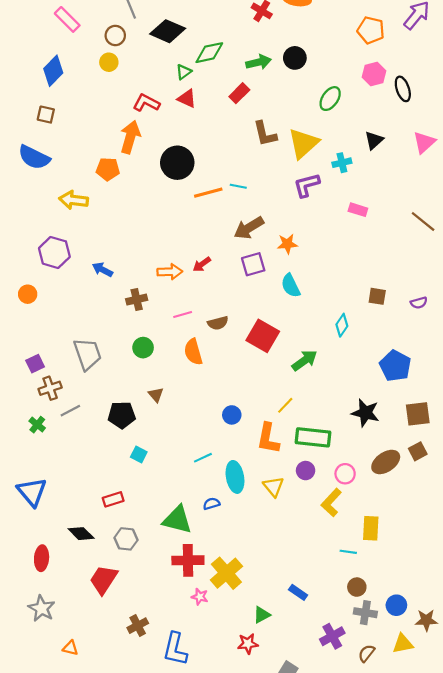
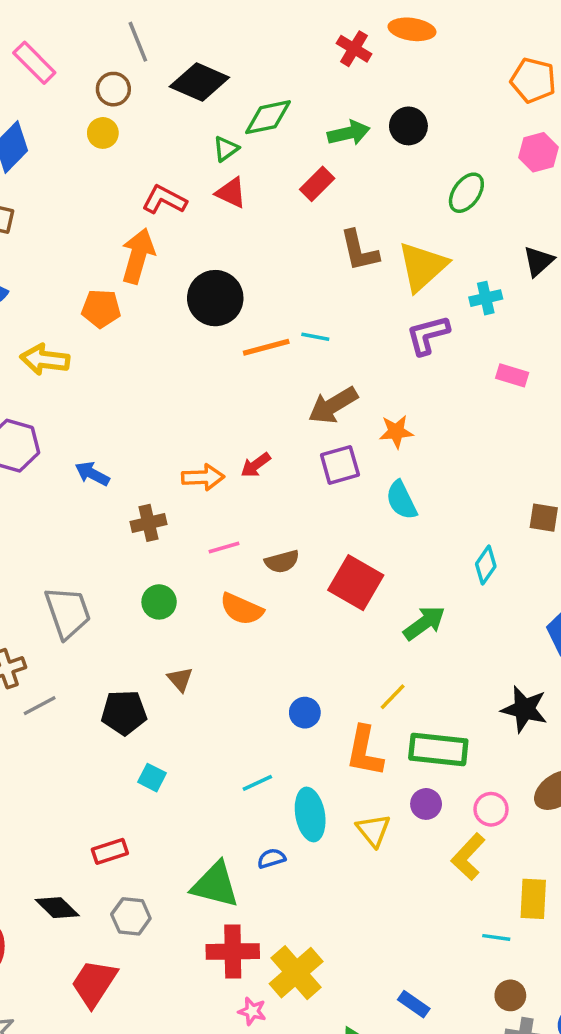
orange semicircle: (193, 352) -> (242, 609), turned -50

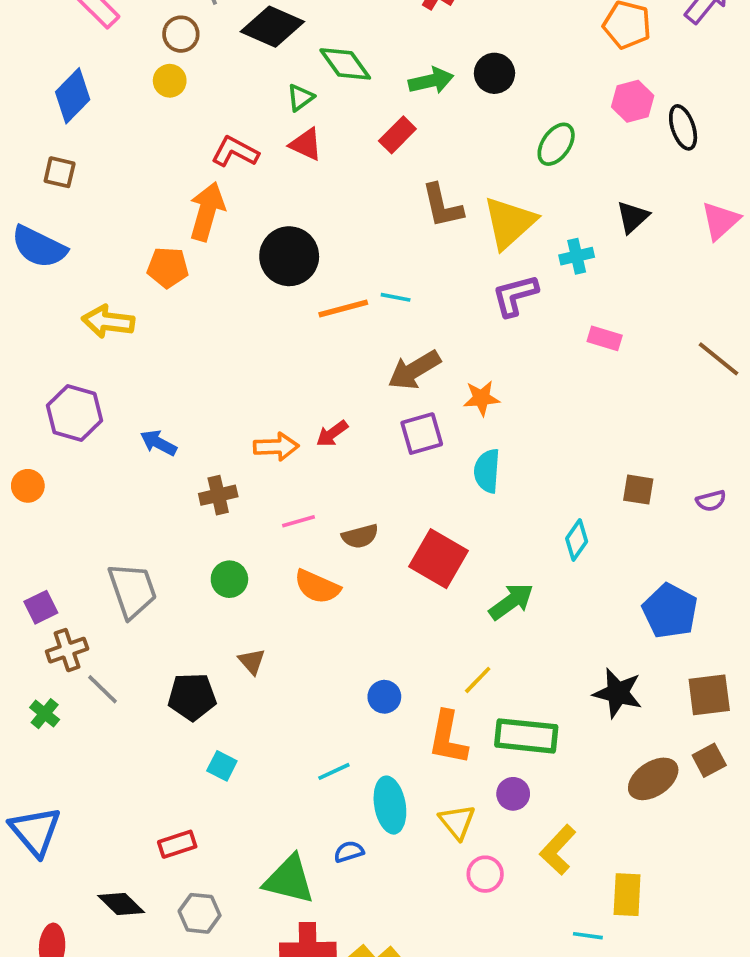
green diamond: (268, 117) -> (345, 64), turned 66
cyan semicircle: (401, 500) -> (487, 471), turned 30
gray line: (40, 706) -> (102, 689), turned 72
pink circle: (491, 809) -> (485, 874), moved

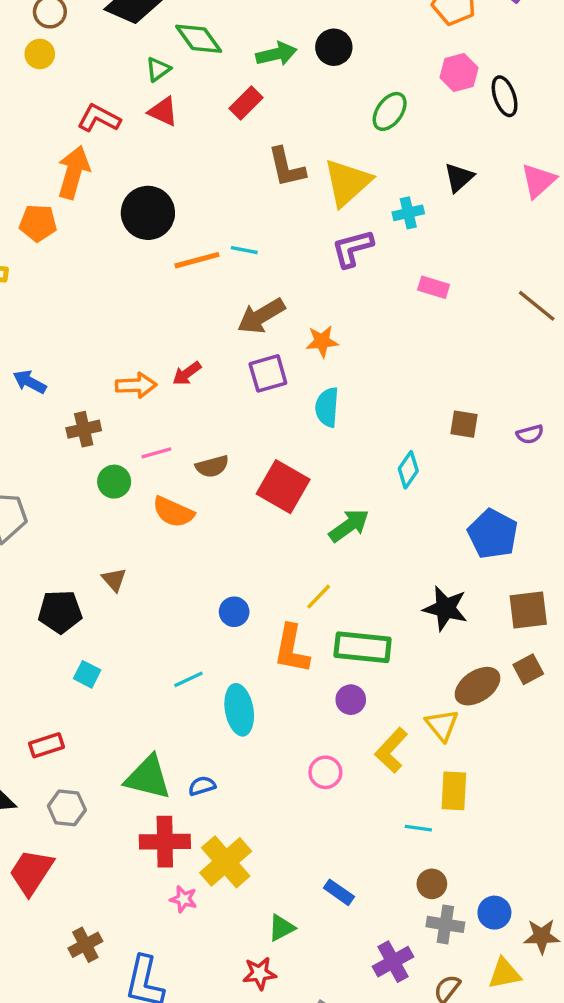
green circle: (229, 579) -> (114, 482), moved
yellow triangle: (457, 822) -> (442, 725), moved
blue semicircle: (349, 852) -> (202, 786), moved

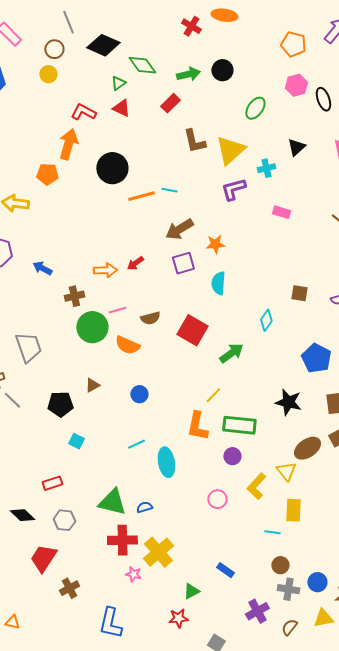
green circle: (114, 482) -> (92, 327), size x1.6
brown triangle: (114, 580) -> (92, 385), turned 42
blue circle: (234, 612) -> (139, 394), moved
brown cross: (85, 945) -> (69, 588), moved

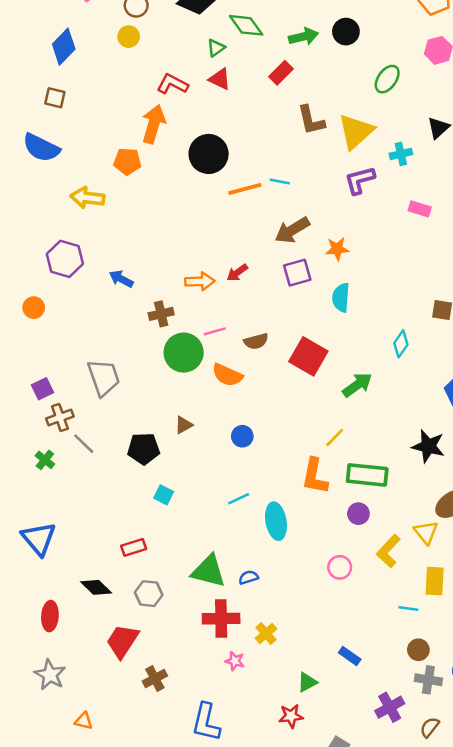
yellow cross: (158, 552) -> (266, 634), size x0.6

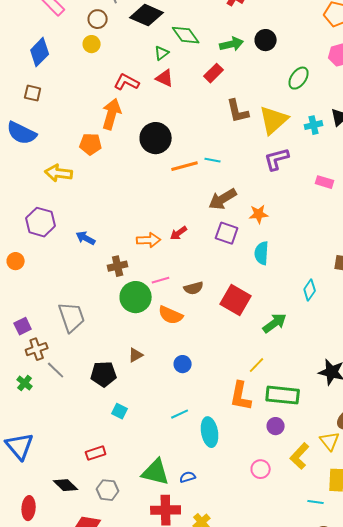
cyan cross: (401, 154) -> (314, 125), moved
purple square: (297, 273) -> (227, 233), turned 35

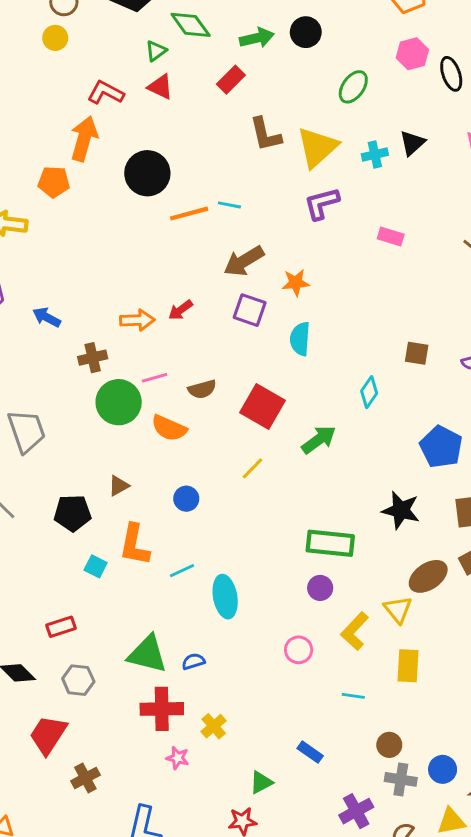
yellow line: (257, 365) -> (252, 468), moved
orange L-shape: (241, 396) -> (134, 545), moved
cyan line: (316, 502) -> (353, 696), moved

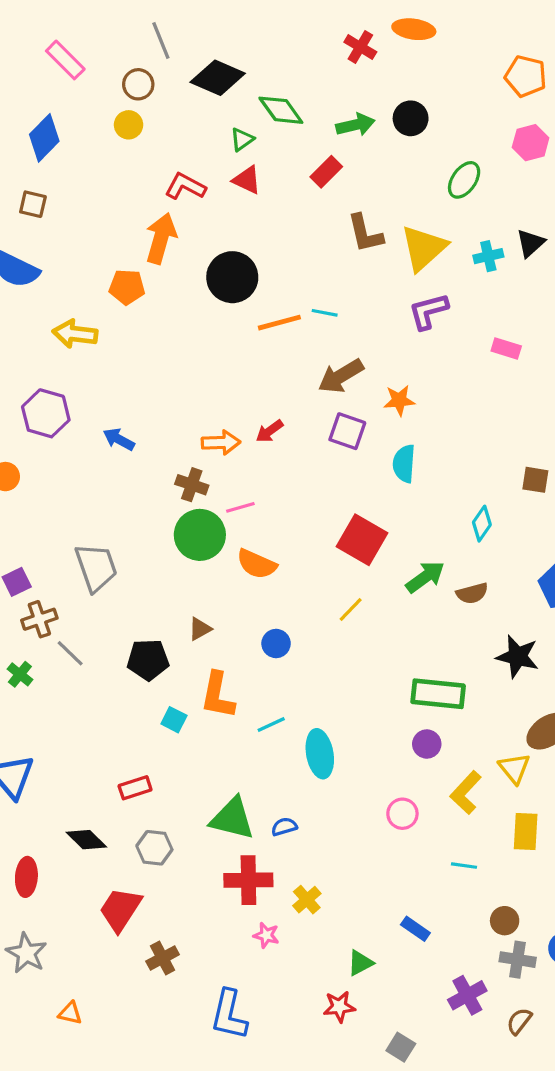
brown cross: (93, 358) -> (192, 485), moved, turned 32
brown semicircle: (202, 389) -> (472, 593), moved

